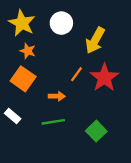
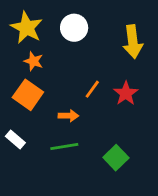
yellow arrow: (95, 40) -> (133, 42), moved, turned -36
red star: (104, 78) -> (126, 93), size x0.7

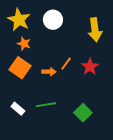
orange arrow: (68, 116) -> (49, 72), moved
white rectangle: (15, 139) -> (18, 109), moved

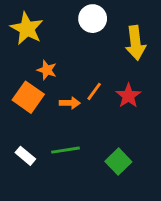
white circle: (53, 20) -> (93, 19), moved
orange star: (24, 44) -> (47, 70), moved

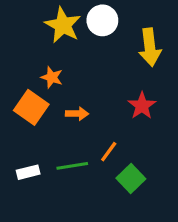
yellow star: (27, 29) -> (63, 25), moved
orange line: (94, 91) -> (109, 152), moved
white rectangle: (25, 156) -> (28, 172), turned -54

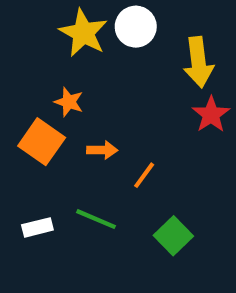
red star: (142, 106) -> (211, 114), moved
orange line: (109, 152) -> (144, 175), moved
green line: (72, 166) -> (96, 219), turned 32

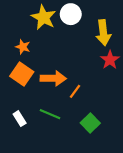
orange star: (69, 102) -> (23, 47), moved
orange arrow: (102, 150) -> (53, 78), size x1.6
white rectangle: (37, 227) -> (20, 119), turned 72

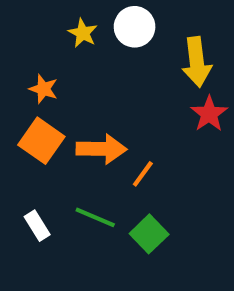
yellow star: (44, 17) -> (83, 33), size x0.6
green square: (90, 123) -> (149, 234), moved

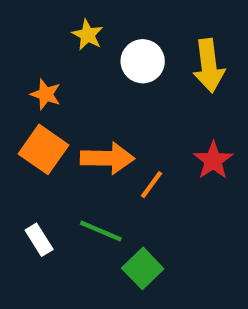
white circle: (135, 27) -> (143, 61), moved
red star: (209, 114) -> (213, 160), moved
green square: (149, 234) -> (143, 268), moved

